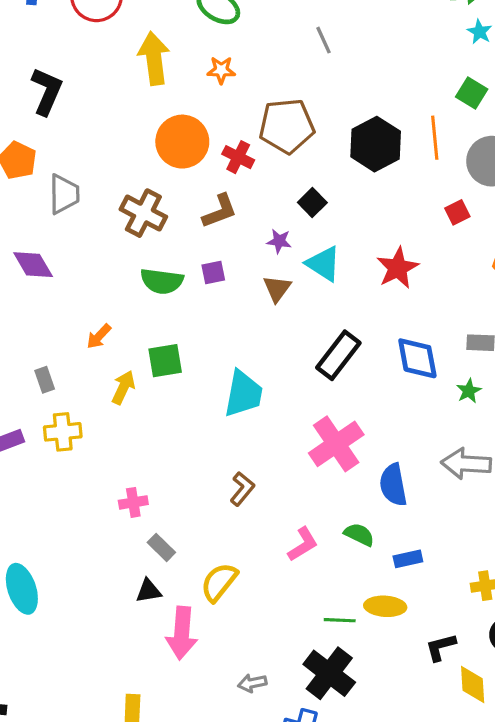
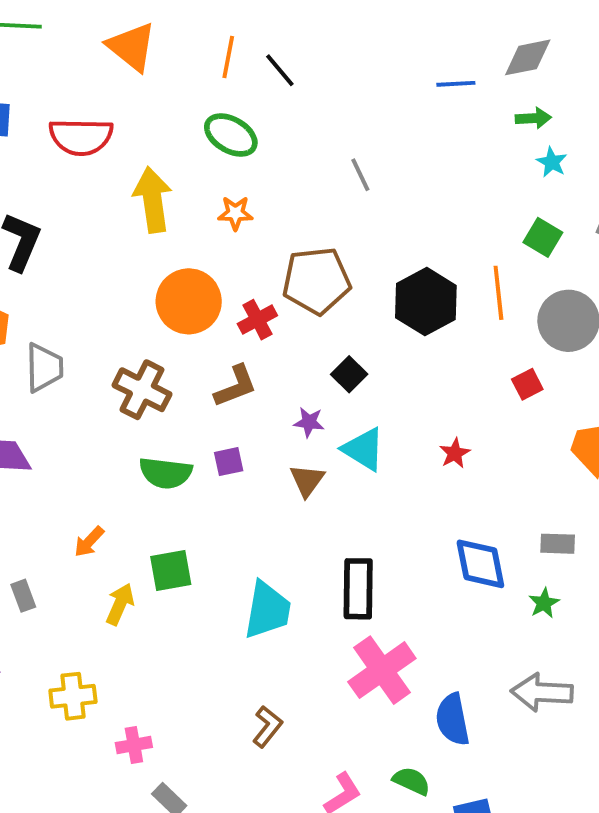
red cross: (238, 157) -> (257, 320), turned 36
red star: (398, 268) -> (455, 453), size x0.6
black rectangle: (338, 355) -> (358, 589), moved, turned -36
yellow cross: (63, 432) -> (73, 696), moved

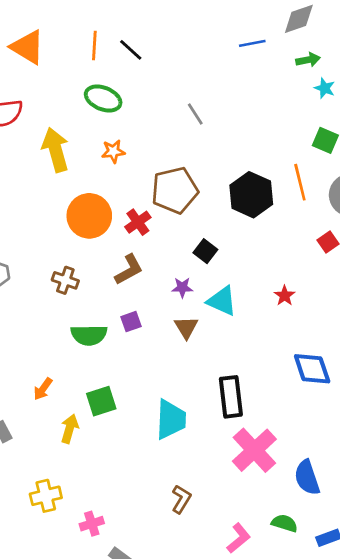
brown cross: (142, 390) -> (65, 280), size x0.7

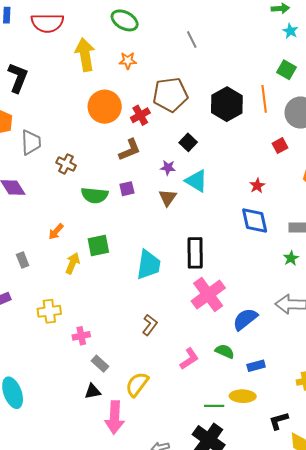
brown cross: (65, 280) -> (66, 164), moved
red star: (285, 296) -> (257, 186), moved
blue diamond: (312, 369) -> (255, 221), moved
blue semicircle: (307, 478) -> (245, 319), turned 64

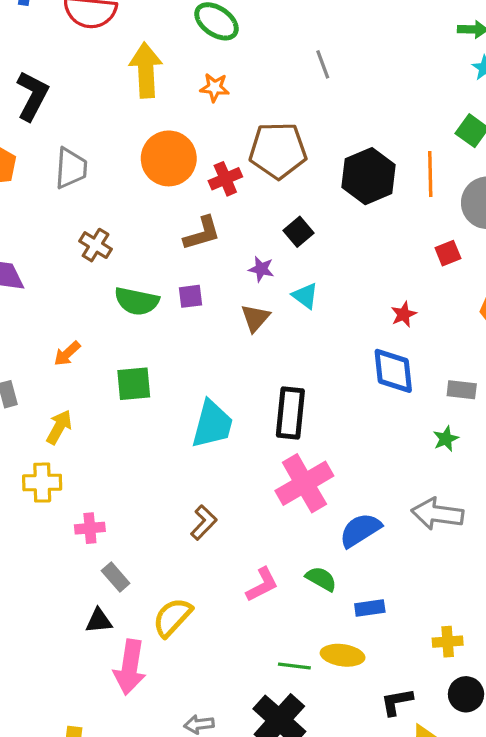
gray trapezoid: (31, 142) -> (71, 168), moved
cyan triangle: (196, 181) -> (305, 296), size x0.7
yellow arrow: (73, 263) -> (59, 427), moved

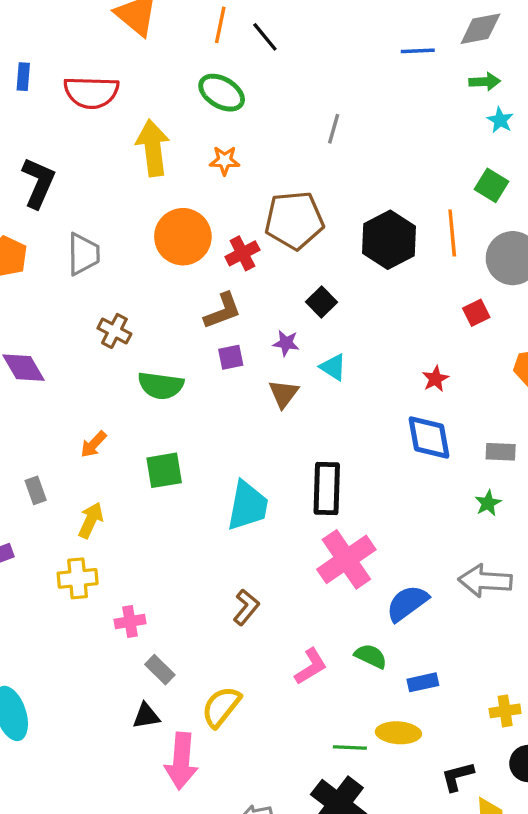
gray line: (323, 64) -> (334, 129), turned 40
purple square: (191, 296) -> (231, 357), moved

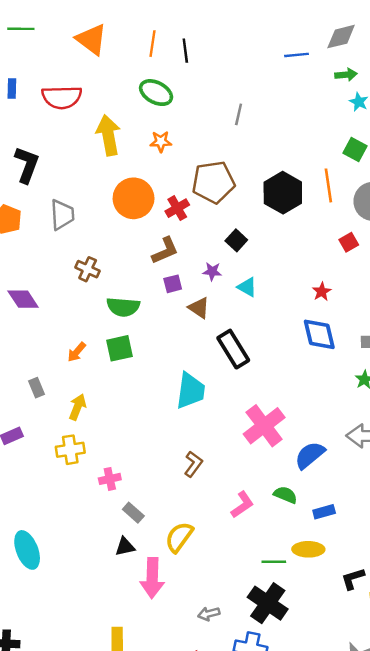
black line: (265, 37) -> (185, 51), turned 35
brown triangle: (284, 394) -> (199, 308), moved, turned -30
green square: (164, 470) -> (120, 348), moved
black rectangle: (327, 488) -> (233, 349), moved, turned -30

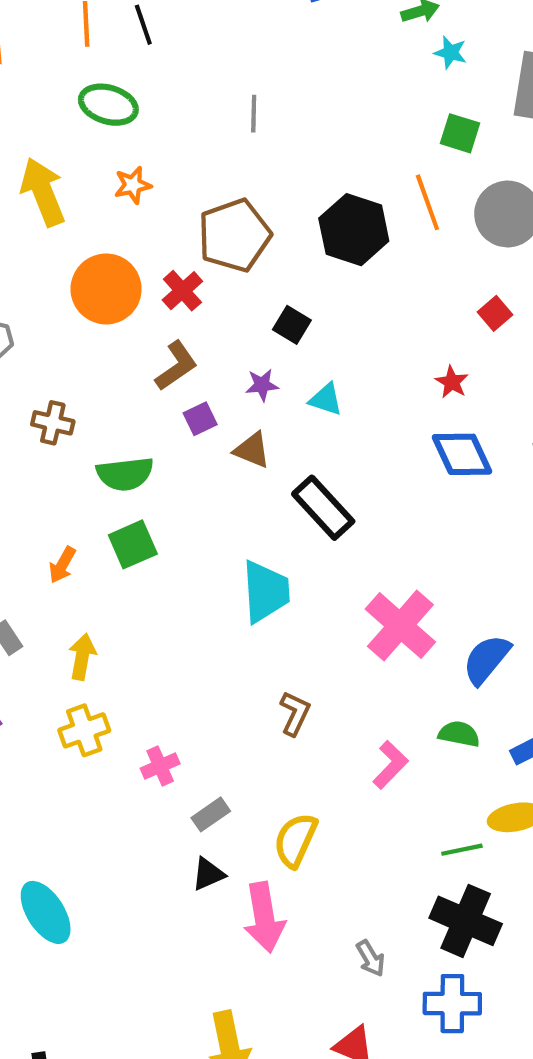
red square: (349, 242) -> (495, 313), moved
gray rectangle: (133, 513) -> (211, 814), turned -65
gray arrow: (209, 614) -> (371, 958), turned -95

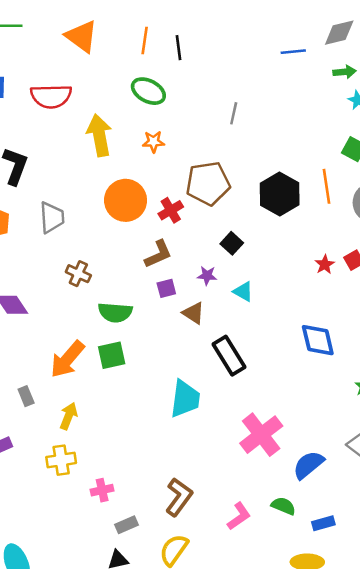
red star: (452, 382) -> (325, 265), moved
orange arrow: (62, 565) -> (67, 359), size x1.8
brown L-shape: (295, 713) -> (179, 497), moved, size x1.4

